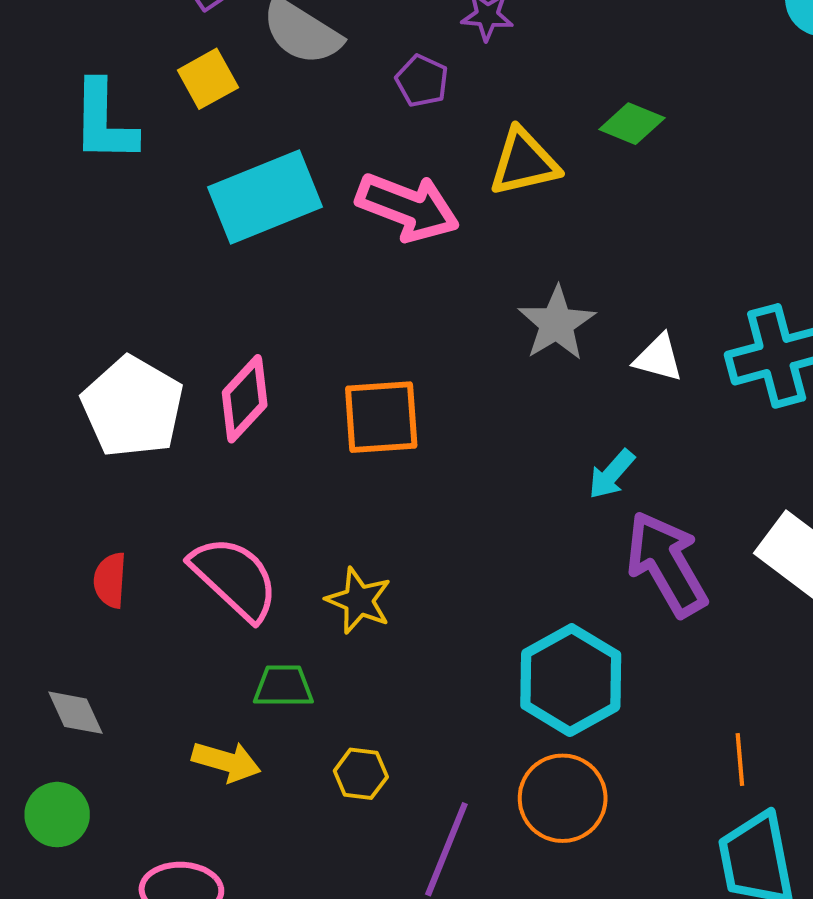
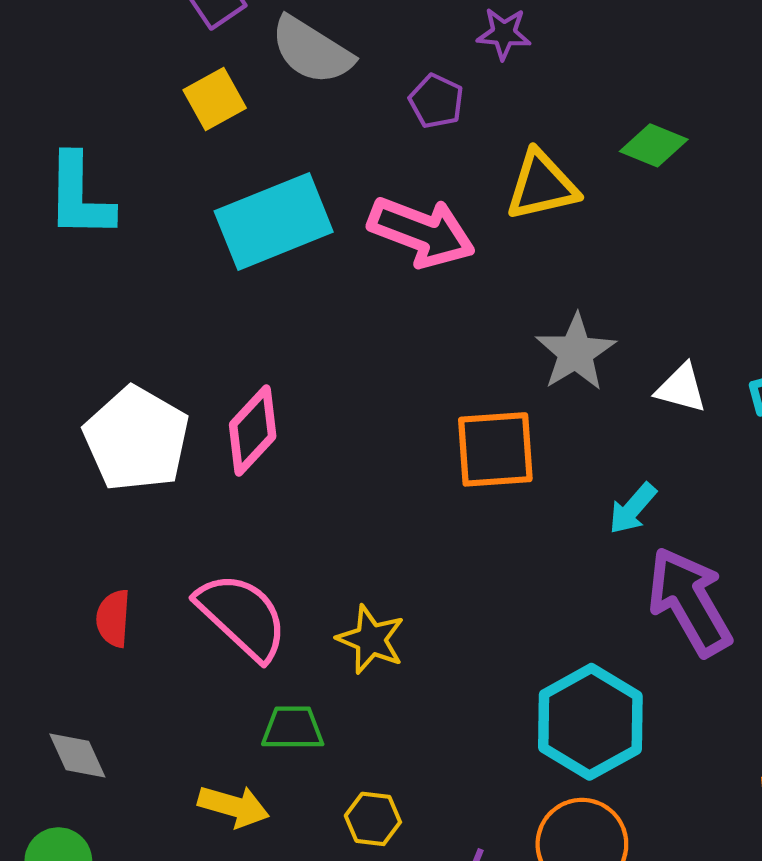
cyan L-shape: (104, 122) -> (79, 196), moved
orange square: (381, 417) -> (495, 449), moved

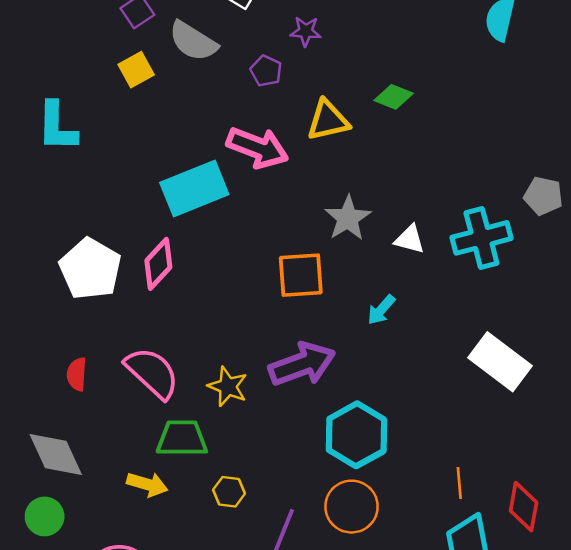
cyan rectangle: (274, 221) -> (194, 188), moved
purple arrow: (690, 601) -> (302, 364), moved, turned 100
green trapezoid: (293, 728) -> (182, 438), size x1.4
gray diamond: (77, 756) -> (56, 455), size x1.6

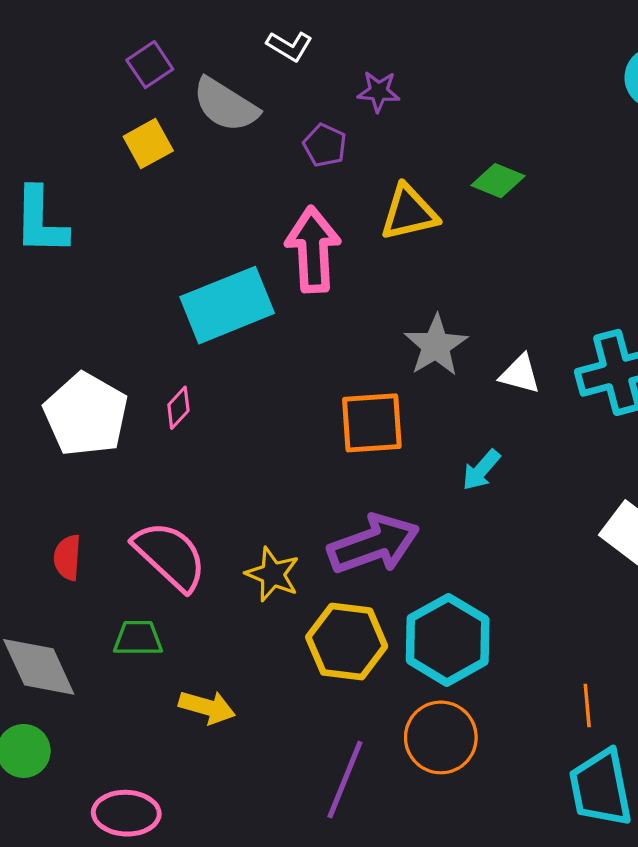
pink arrow: (257, 148) -> (313, 250), turned -114
pink diamond: (158, 264) -> (178, 408), size x0.6
green trapezoid: (182, 438) -> (138, 638), moved, size x0.7
yellow arrow: (147, 484) -> (207, 707), moved
yellow hexagon: (229, 492) -> (347, 642), moved, size x1.8

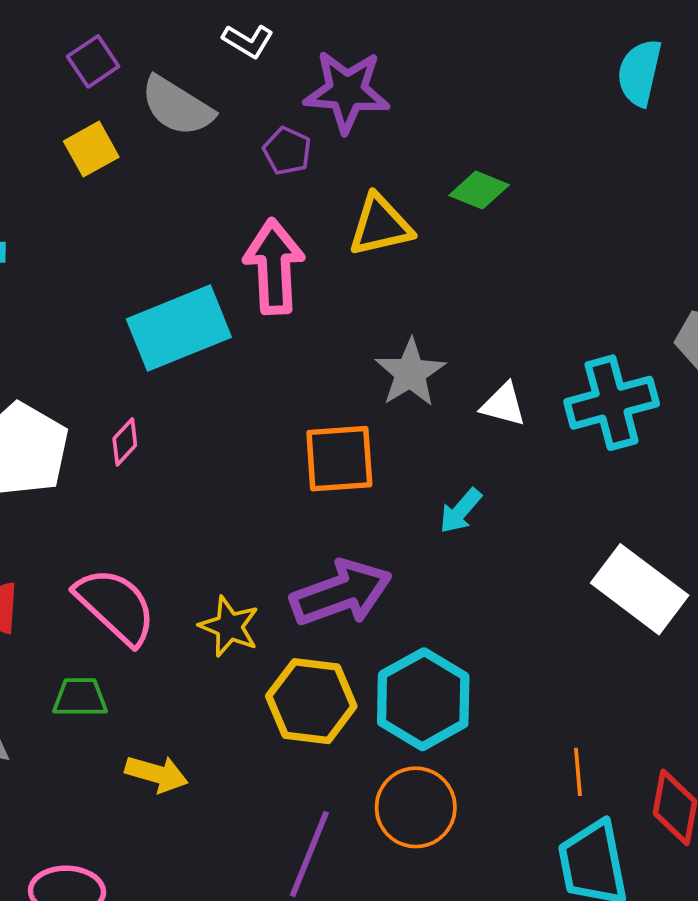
purple star: (379, 91) -> (347, 91), size x1.8

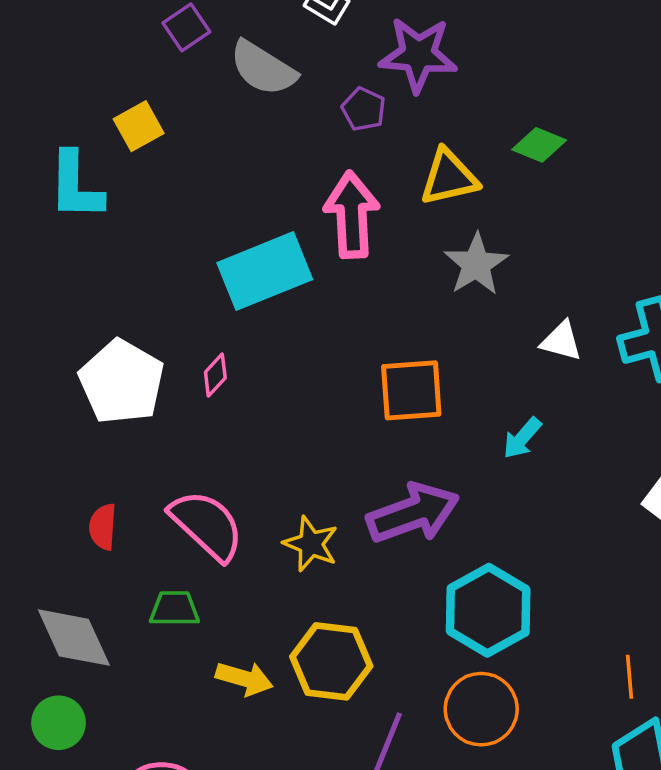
yellow square: (91, 149) -> (139, 126), moved
gray star: (410, 373) -> (476, 264), moved
yellow hexagon: (311, 701) -> (331, 661), moved

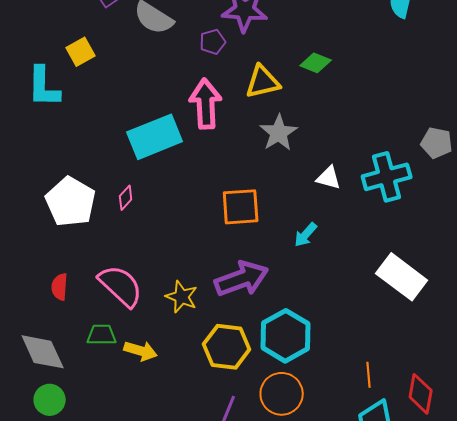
purple pentagon: (364, 109) -> (213, 42), turned 30
yellow hexagon: (331, 661) -> (227, 347), moved
yellow arrow: (244, 678) -> (141, 351), moved
green circle: (58, 723) -> (50, 400), moved

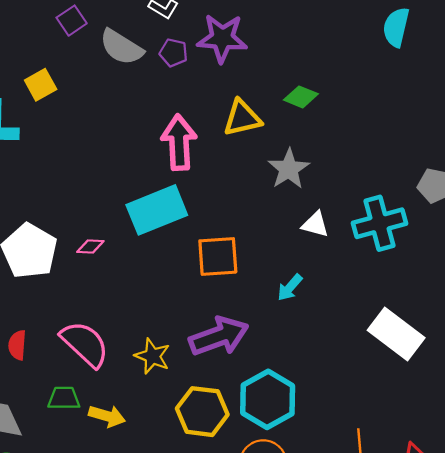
purple pentagon: (213, 42) -> (173, 53), moved, turned 30
gray star: (279, 133) -> (289, 169), moved
cyan rectangle: (155, 137) -> (157, 210), moved
pink diamond: (126, 198) -> (90, 247), turned 50

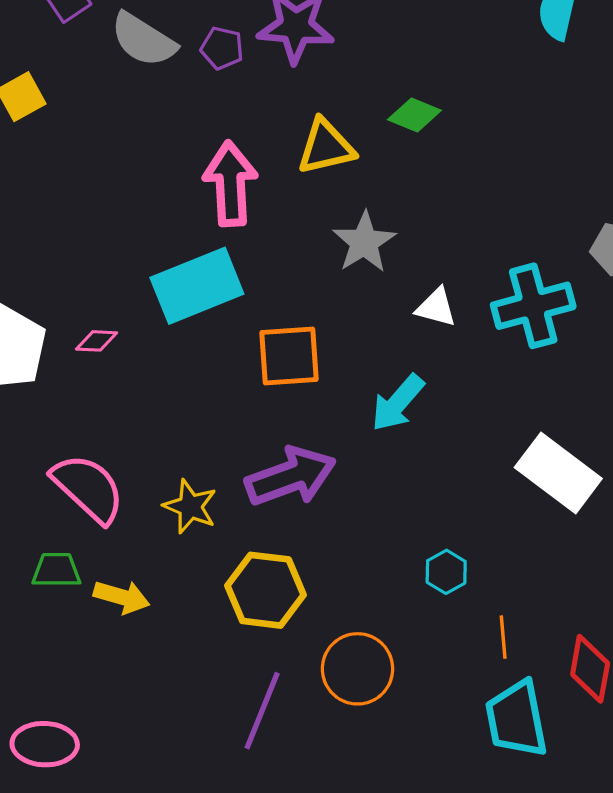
gray star: (289, 169) -> (364, 242), moved
cyan arrow: (290, 287) -> (398, 403), size x1.4
cyan hexagon: (268, 399) -> (446, 572), moved, size x0.5

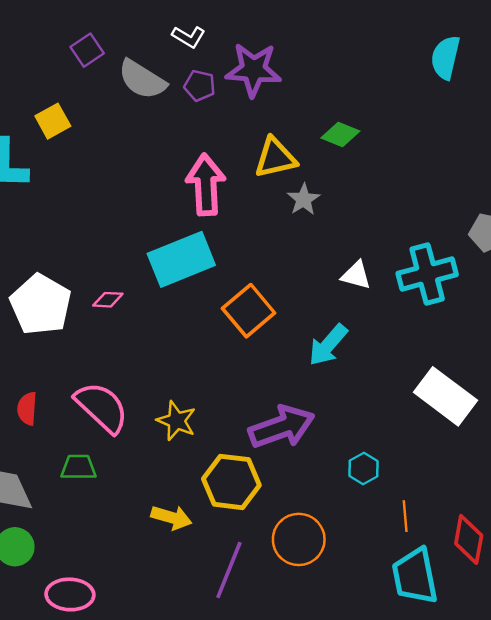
gray star: (364, 242) -> (304, 199), moved, size x0.7
orange square: (289, 356) -> (249, 311), turned -36
purple arrow: (291, 476) -> (282, 427), moved
yellow arrow: (122, 597) -> (171, 517), moved

